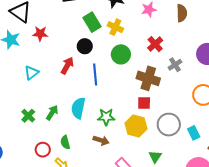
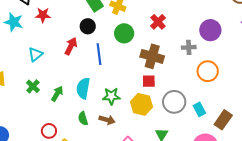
gray cross: (175, 65) -> (189, 47), moved, turned 32
green cross: (28, 116) -> (33, 86), moved
green semicircle: (65, 142) -> (83, 119), moved

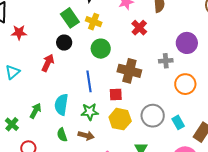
red cross: (158, 22) -> (139, 28), moved
blue line: (99, 54) -> (89, 81), moved
red square: (149, 81) -> (116, 94), moved
green cross: (33, 86) -> (12, 124), moved

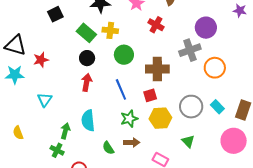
gray cross: (166, 61) -> (190, 50), size x1.5
red arrow: (48, 63) -> (87, 82), moved
cyan semicircle: (61, 105) -> (88, 121), moved
green arrow: (35, 111) -> (65, 131), moved

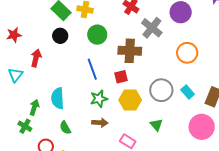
gray cross: (190, 50) -> (152, 28), moved, turned -35
red arrow: (87, 82) -> (36, 58), moved
green semicircle: (108, 148) -> (65, 128), moved

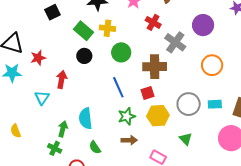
cyan rectangle: (188, 92) -> (215, 104), turned -48

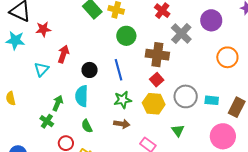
black circle: (84, 56) -> (90, 70), moved
orange circle: (212, 65) -> (227, 57), moved
red square: (147, 93) -> (157, 80), moved, turned -32

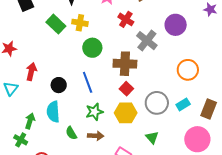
orange circle: (227, 57) -> (188, 70), moved
cyan rectangle: (212, 100) -> (183, 104), turned -32
green semicircle: (87, 126) -> (71, 133), moved

